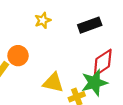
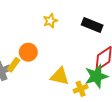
black rectangle: (90, 25) -> (92, 25), turned 42

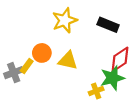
yellow star: (50, 21) -> (65, 20), size x1.6
yellow triangle: (60, 76) -> (68, 61), moved

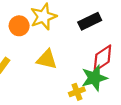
black rectangle: (108, 25) -> (90, 21), turned -48
orange circle: (42, 53) -> (19, 26), moved

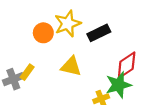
black rectangle: (90, 21) -> (99, 33), moved

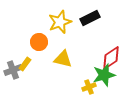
orange circle: (43, 33) -> (39, 42), moved
black rectangle: (99, 33) -> (90, 18), moved

